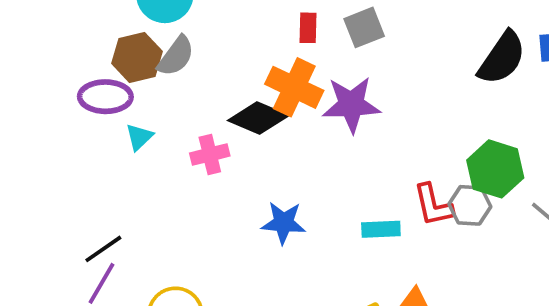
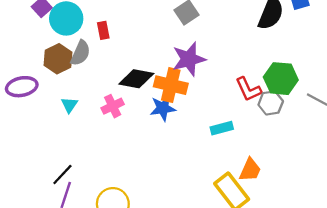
red rectangle: (308, 28) -> (103, 30), moved
orange cross: (294, 87) -> (171, 85), moved
purple ellipse: (105, 97) -> (22, 87), moved
red L-shape: (433, 205) -> (248, 89), moved
blue star: (283, 223) -> (163, 108), moved

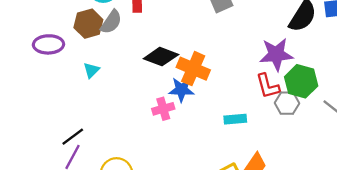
purple star: (189, 59) -> (276, 54), moved
pink cross: (113, 106) -> (163, 109), moved

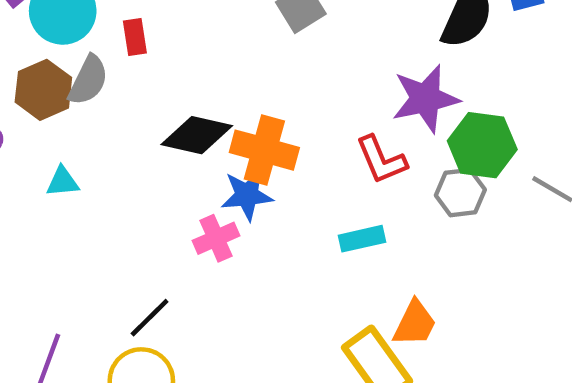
cyan triangle: (91, 70) -> (63, 182), turned 48
red L-shape: (268, 86) -> (381, 160), moved
black line: (73, 137) -> (150, 318), moved

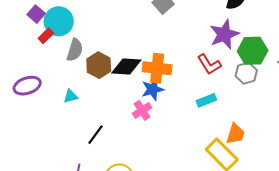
red rectangle: (135, 37) -> (46, 36), moved, turned 63
brown hexagon: (43, 90) -> (99, 65), moved
black line: (150, 318) -> (96, 135), moved

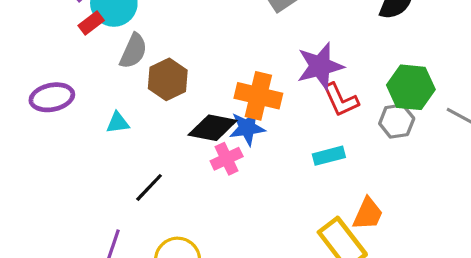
purple star: (224, 34) -> (320, 66), moved
black diamond: (126, 66) -> (213, 128), moved

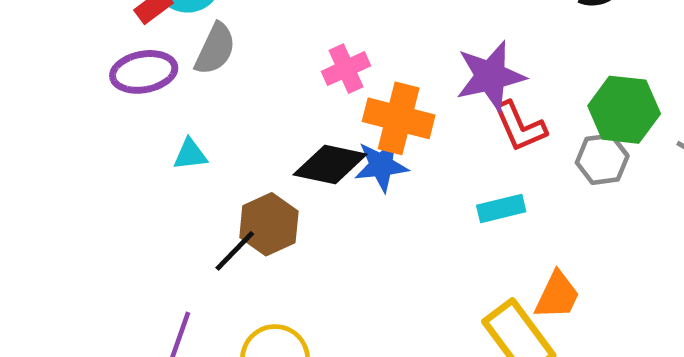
brown hexagon: (168, 79) -> (269, 224), moved
purple ellipse: (52, 97) -> (144, 72), moved
pink cross: (227, 159) -> (346, 69), moved

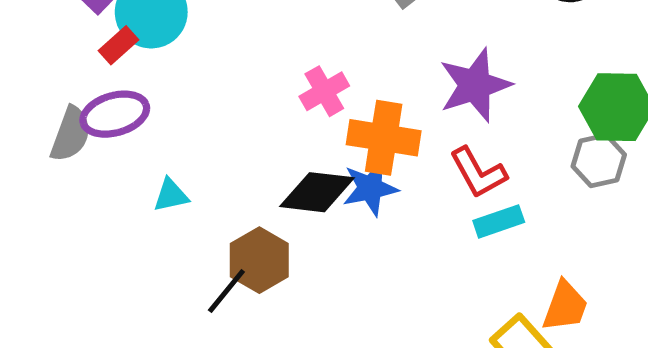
gray semicircle: (215, 49) -> (71, 134), moved
red L-shape: (520, 127) -> (478, 173), moved

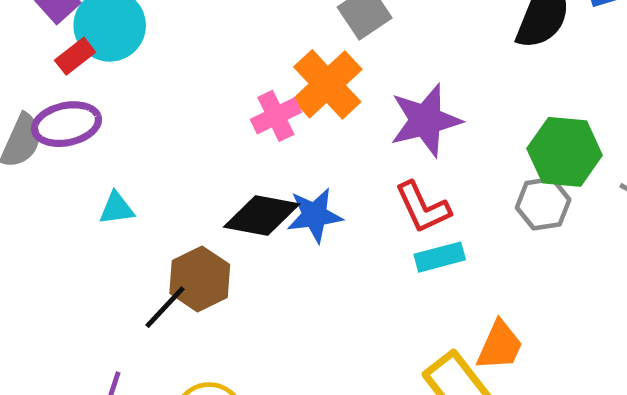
orange cross: (384, 138) -> (327, 84), moved, turned 34

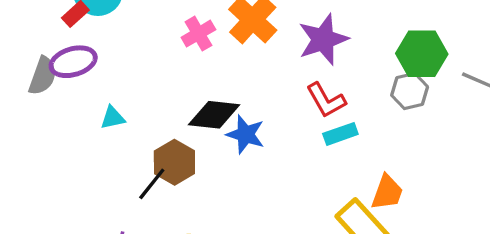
pink cross: (276, 116) -> (198, 34), moved
blue star: (315, 215) -> (245, 134), moved, turned 30

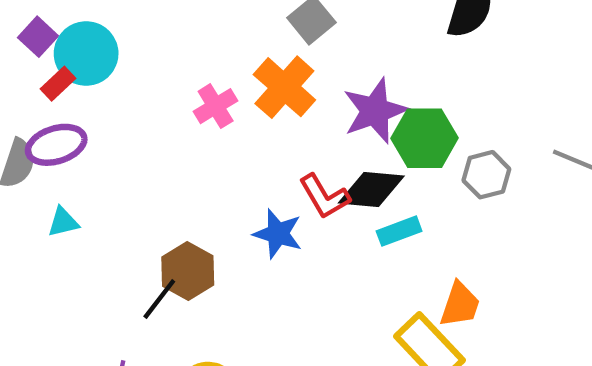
green hexagon: (422, 54) -> (424, 138), moved
red L-shape: (326, 100) -> (324, 196), moved
black diamond: (214, 115) -> (371, 190), moved
cyan triangle: (113, 118) -> (63, 222), moved

